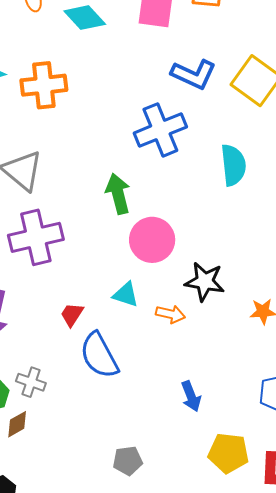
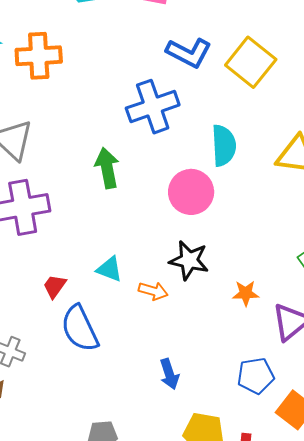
pink circle: (152, 240) -> (191, 192), moved

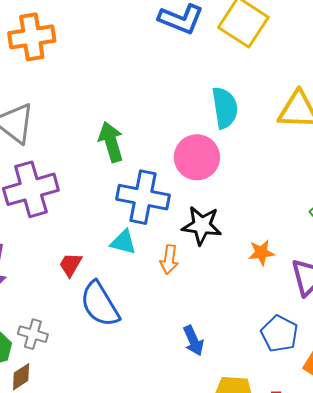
blue cross: (153, 107) -> (143, 197), moved, turned 36
orange arrow: (153, 291) -> (169, 260), turned 88
blue pentagon: (256, 376) -> (279, 334), turned -30

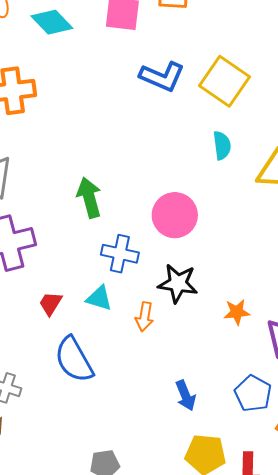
cyan semicircle: (225, 108) -> (222, 145), moved, size x0.7
blue cross: (143, 197) -> (120, 254), size x0.7
red trapezoid: (71, 265) -> (50, 303), moved
blue arrow: (193, 341) -> (186, 396), moved

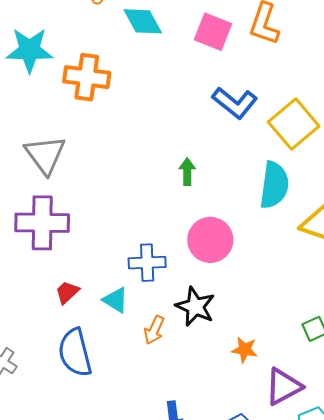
cyan semicircle: (222, 145) -> (274, 185), size x1.6
green arrow: (89, 198) -> (187, 172), moved, size x0.7
blue cross: (120, 254) -> (147, 263), turned -30

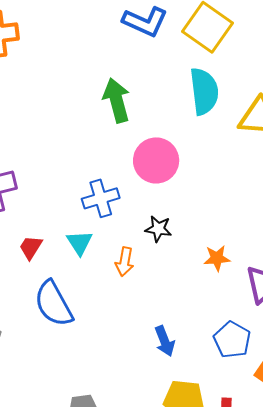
green arrow: (187, 172) -> (117, 100), size x1.6
cyan triangle: (116, 300) -> (80, 243), turned 40
black star: (195, 307) -> (158, 229), size x0.7

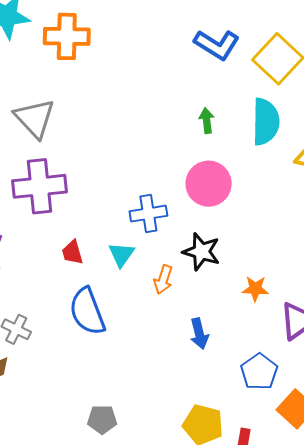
green arrow: (117, 100) -> (207, 121), moved, size x0.6
black star: (158, 229) -> (201, 252), size x1.4
red trapezoid: (31, 247) -> (72, 252), turned -56
blue arrow: (165, 341) -> (199, 334), moved

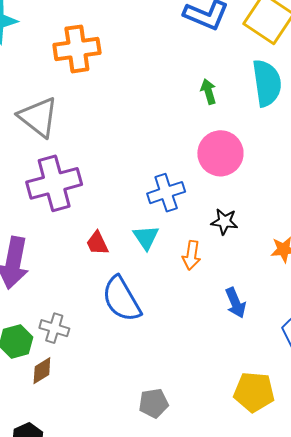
orange cross: (67, 36) -> (77, 49), moved
black star: (201, 252) -> (224, 222), size x0.7

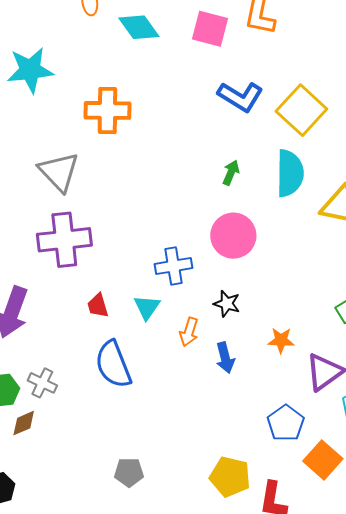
green arrow: (208, 91) -> (231, 173), turned 30
blue arrow: (236, 303) -> (225, 358), moved

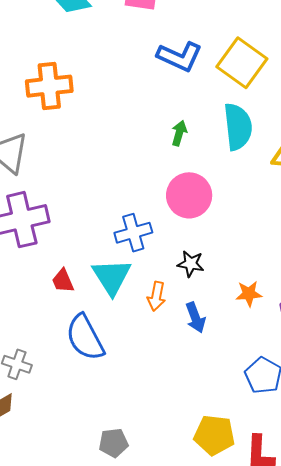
cyan triangle: (147, 307) -> (112, 277), size x1.5

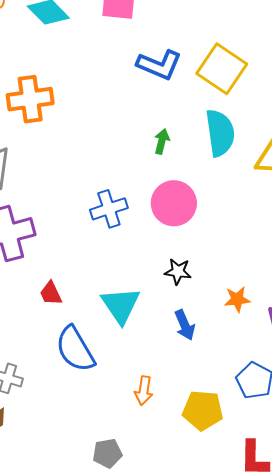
blue cross: (133, 233) -> (109, 209), moved
cyan triangle: (112, 277) -> (121, 305), moved
orange arrow: (156, 296) -> (144, 391), moved
yellow pentagon: (214, 435) -> (203, 410), moved

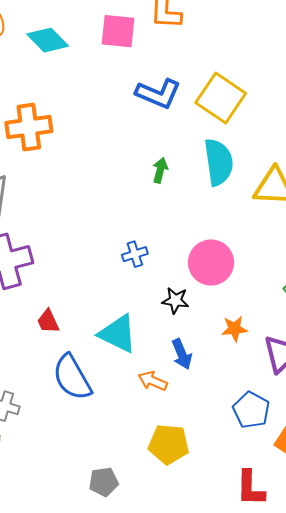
pink circle: (174, 203) -> (211, 263), moved
blue cross: (109, 209) -> (135, 254), moved, size x0.7
cyan triangle: (121, 305) -> (118, 334), turned -30
orange arrow: (144, 391) -> (153, 381), moved, turned 104
yellow pentagon: (203, 410) -> (169, 444), moved

